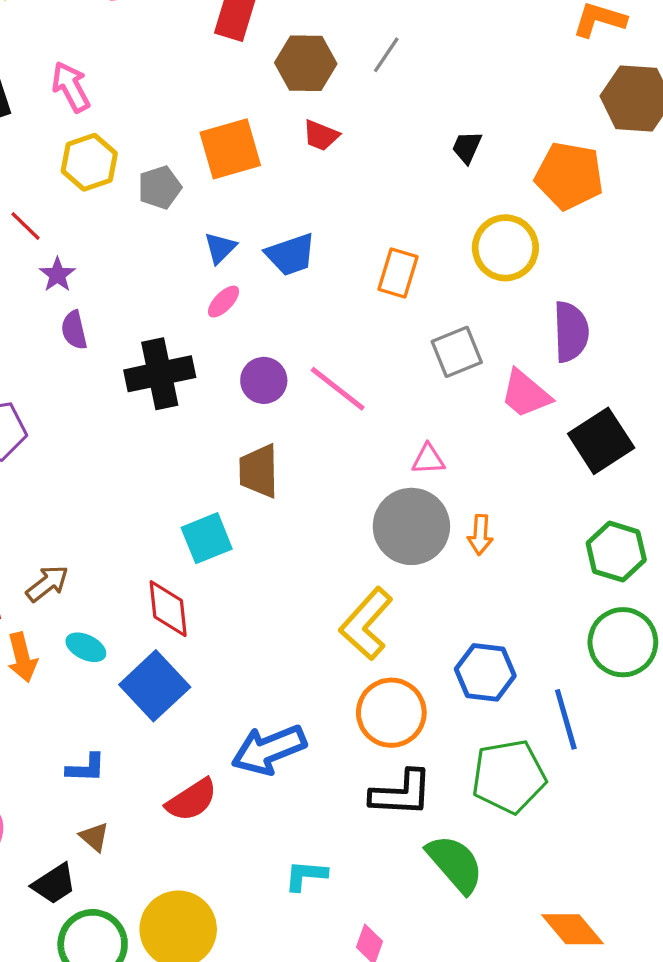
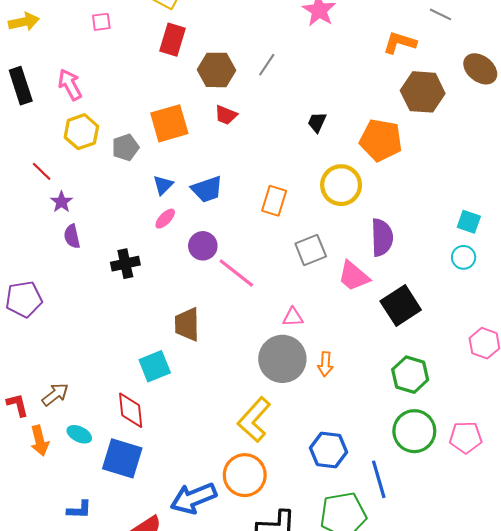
black cross: (160, 374) -> (125, 264), size x0.7
purple circle: (264, 380) -> (203, 246), moved
blue square: (155, 686) -> (122, 458), turned -30
orange circle: (391, 713) -> (245, 475), moved

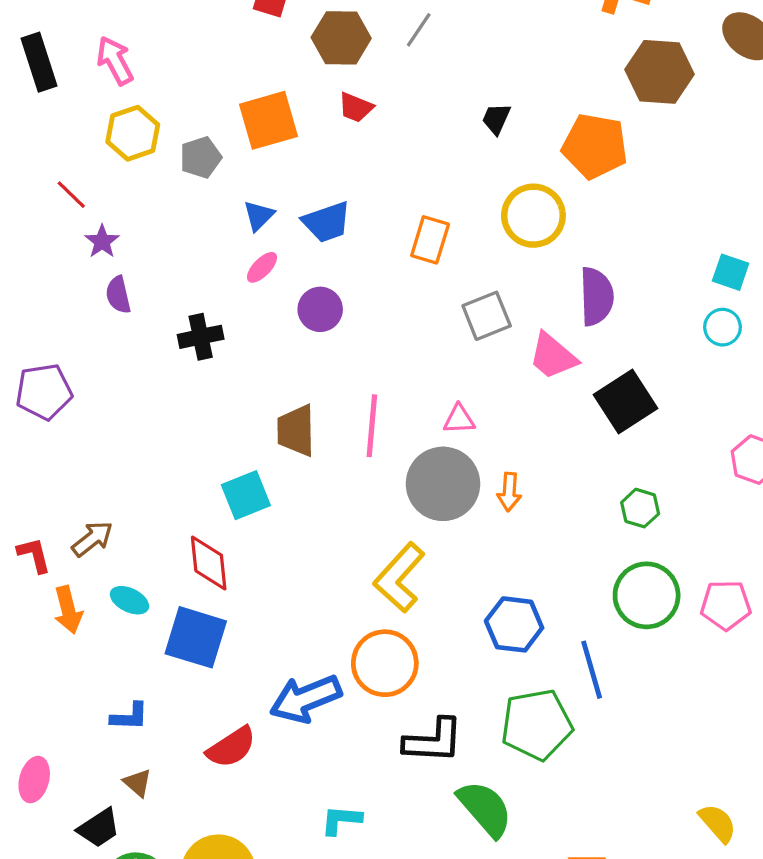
pink line: (236, 273) -> (372, 426), moved, turned 57
green hexagon: (410, 375) -> (640, 508), size x0.7

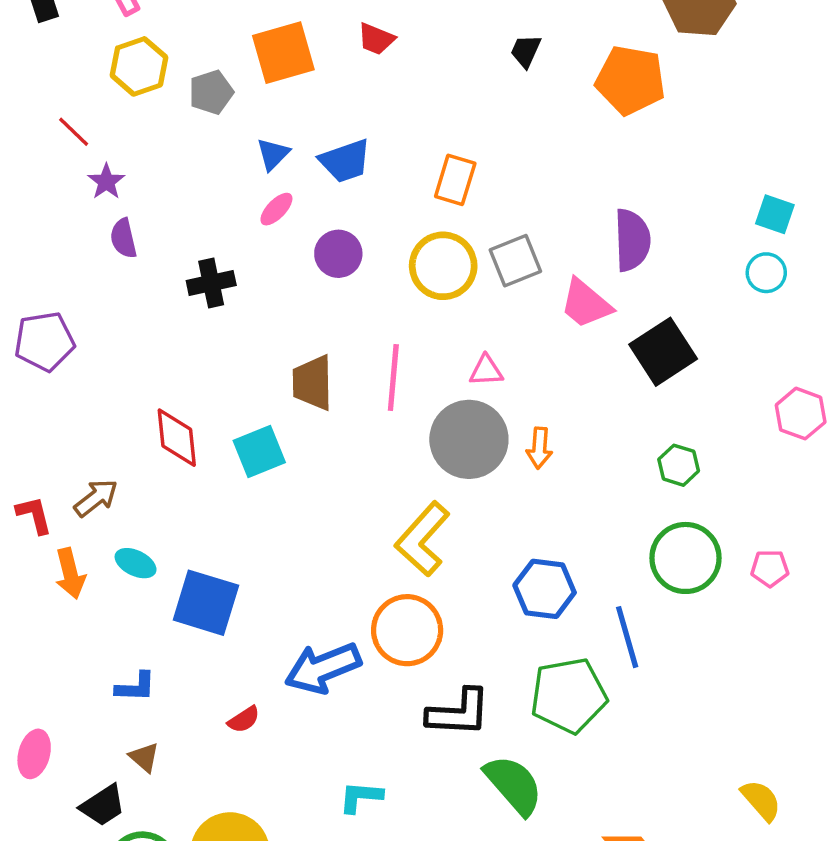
yellow circle: (533, 216) -> (443, 266), moved
red diamond: (209, 563) -> (177, 438), moved
pink pentagon: (726, 605) -> (770, 568), size x0.7
red semicircle: (231, 747) -> (244, 720), size x0.6

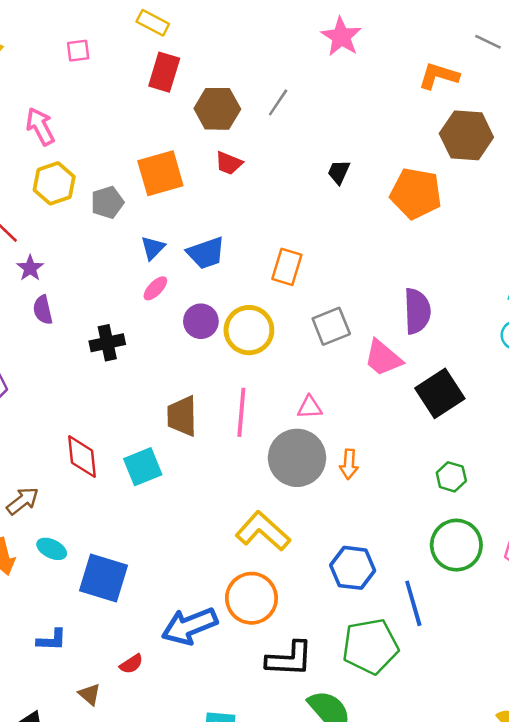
yellow circle: (443, 266) -> (249, 330), moved
yellow L-shape: (423, 539) -> (263, 531), turned 90
brown triangle: (144, 757) -> (90, 694), moved

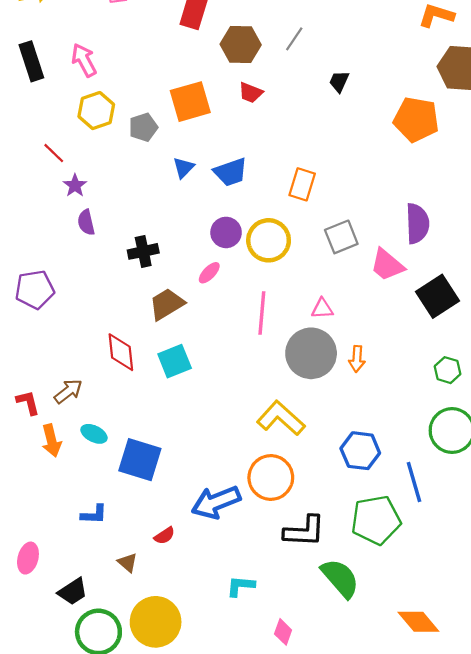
black trapezoid: (339, 172) -> (339, 81), moved
pink ellipse: (155, 288) -> (209, 273), moved
brown trapezoid: (182, 416) -> (167, 304), moved, turned 60

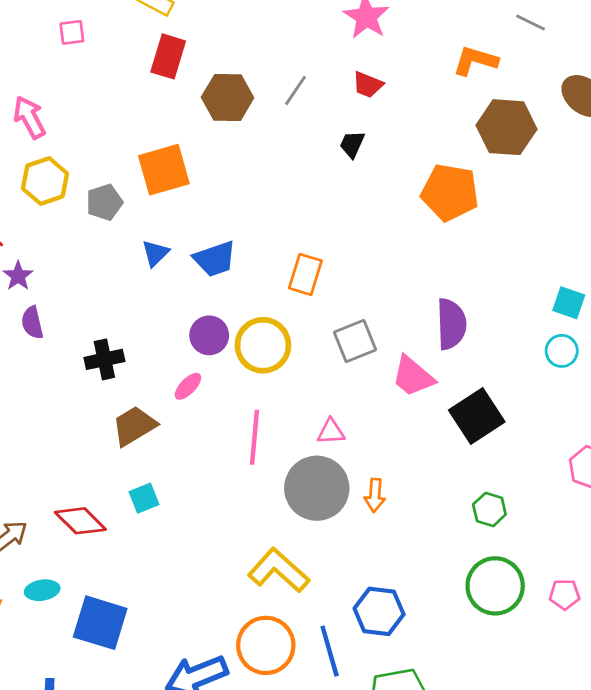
red trapezoid: (251, 93) -> (368, 85), moved
red diamond: (121, 352) -> (80, 521), moved, turned -39
cyan square: (175, 361) -> (144, 498), size x0.7
cyan ellipse: (94, 434) -> (42, 590), turned -35
blue line: (414, 482) -> (330, 651), moved

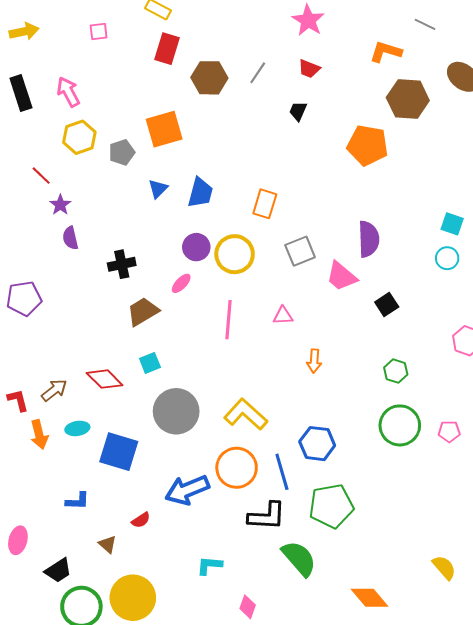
blue trapezoid: (215, 259) -> (200, 193), turned -56
black square: (477, 416) -> (387, 305), size x0.6
gray circle: (317, 488) -> (176, 411), moved

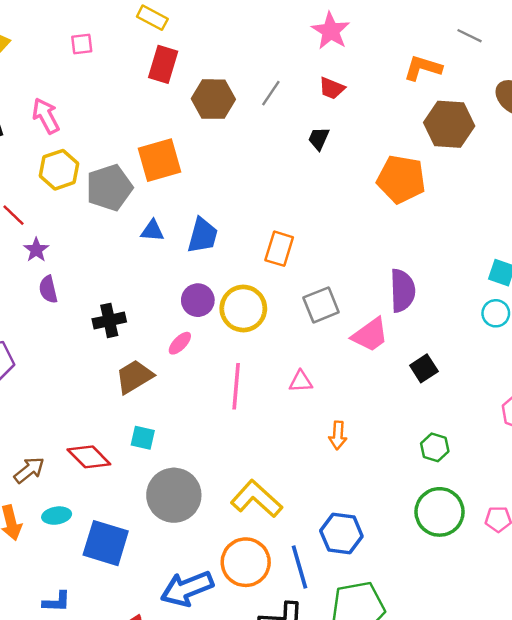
gray pentagon: (122, 152) -> (109, 188), size x1.5
blue triangle: (158, 189) -> (152, 231), turned 50
pink trapezoid: (341, 276) -> (370, 335), turned -76
cyan square: (150, 363) -> (143, 438), turned 35

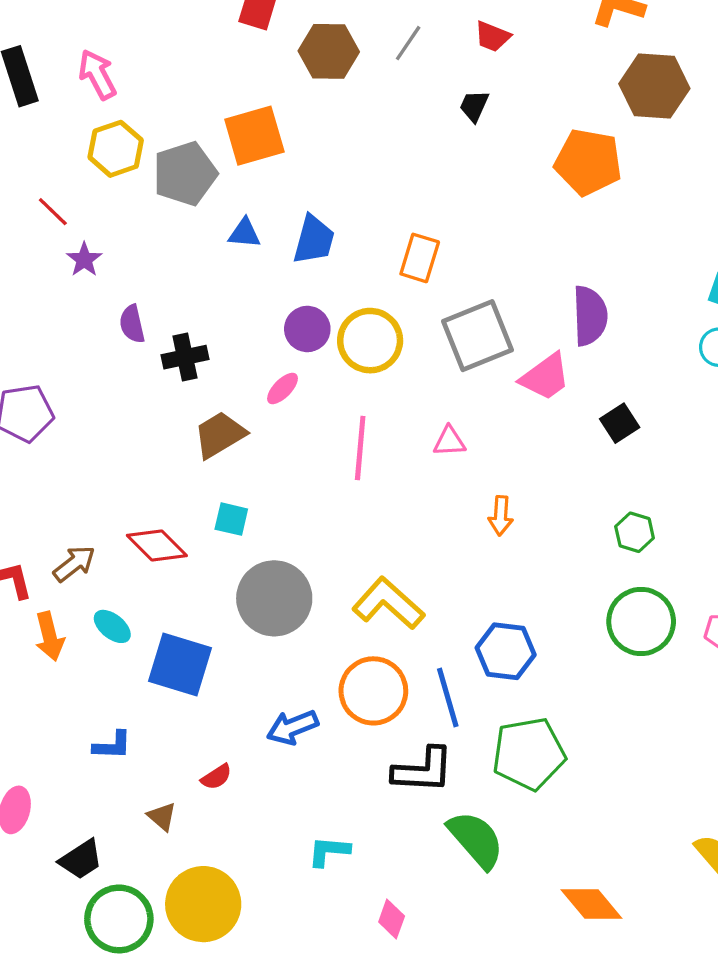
purple semicircle: (48, 289) -> (132, 324), moved
gray square: (321, 305) -> (478, 336), size x1.4
cyan ellipse: (57, 516) -> (112, 626), turned 48
blue arrow: (187, 589) -> (292, 727), size x0.7

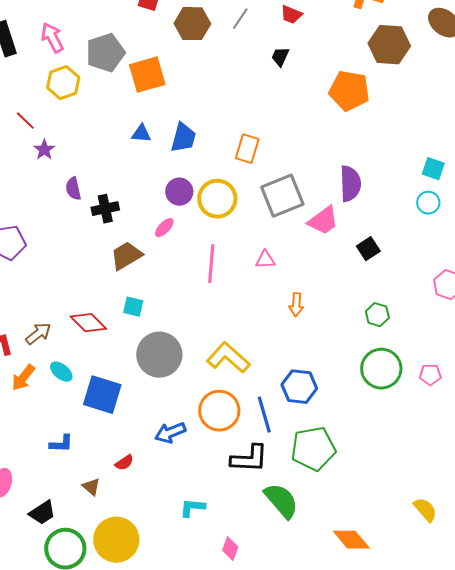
gray pentagon: (185, 174) -> (105, 53), moved
orange arrow: (49, 636) -> (23, 378), turned 52

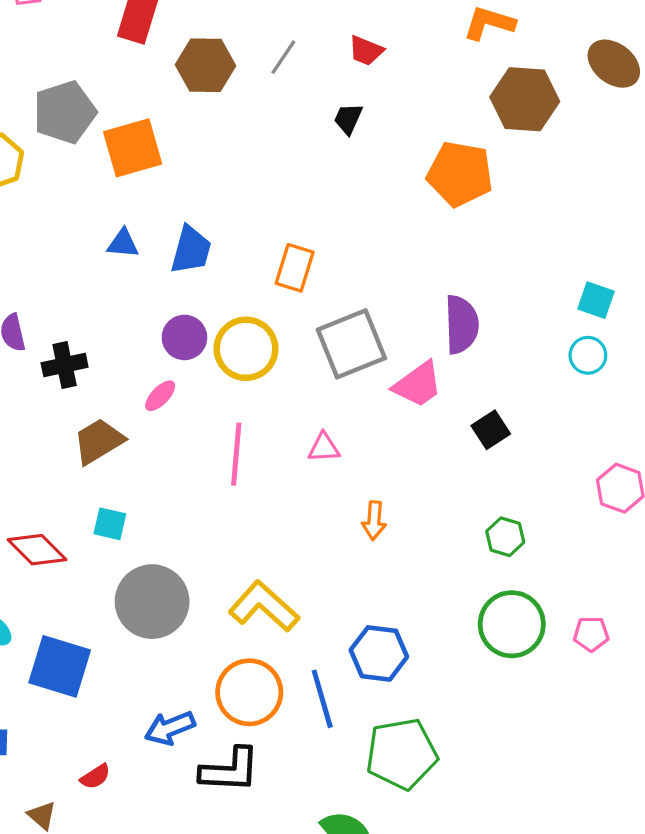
black L-shape: (249, 459) -> (230, 770), moved

